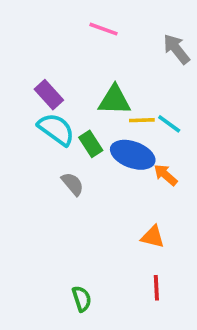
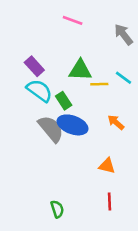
cyan line: (169, 124) -> (124, 78), moved
blue ellipse: (133, 155) -> (73, 125), moved
gray semicircle: (73, 184) -> (51, 129), size x1.6

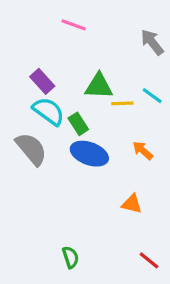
pink line: (73, 20) -> (74, 25), moved
gray semicircle: (51, 129) -> (31, 149), moved
red line: (110, 201) -> (149, 260), moved, turned -48

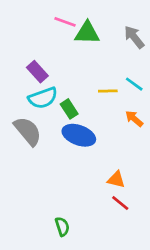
green triangle: (99, 86) -> (87, 33), moved
cyan semicircle: (49, 111) -> (43, 98), turned 124
orange arrow: (143, 150) -> (134, 119), moved
red line: (149, 260) -> (120, 203), moved

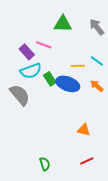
pink line: (65, 22) -> (44, 45), moved
blue ellipse: (79, 135) -> (68, 84), moved
red line: (120, 203) -> (87, 161), moved, turned -64

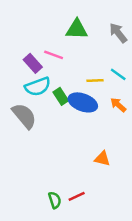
red line: (87, 161) -> (77, 196), moved

